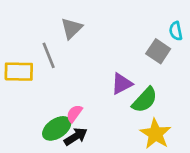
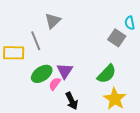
purple triangle: (122, 84) -> (65, 71), moved, turned -30
green ellipse: (57, 128) -> (42, 74), moved
black arrow: (76, 137) -> (72, 101), moved, turned 96

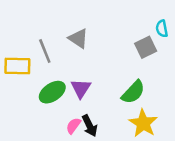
gray triangle: (53, 21) -> (78, 39), moved, turned -42
gray square: (117, 38) -> (146, 47), turned 30
pink semicircle: (55, 84) -> (73, 126), moved

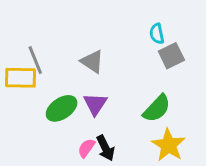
cyan semicircle: (162, 29) -> (157, 34), moved
gray triangle: (78, 39) -> (92, 62), moved
gray line: (45, 51) -> (35, 60), moved

